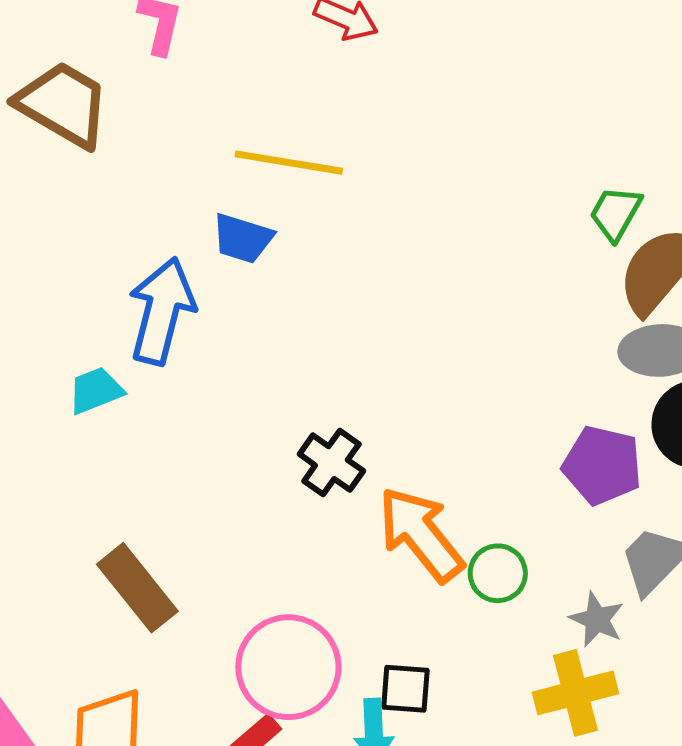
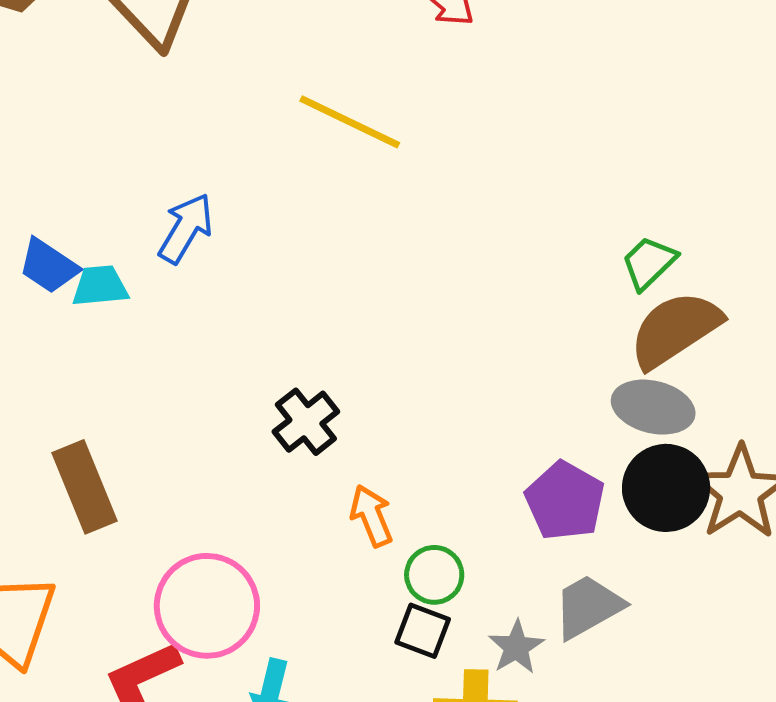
blue trapezoid: (243, 238) -> (49, 266), moved
blue arrow: (162, 311) -> (186, 228), size x0.7
orange arrow: (421, 534) -> (371, 516), size x0.6
black square: (405, 689) -> (423, 631), moved

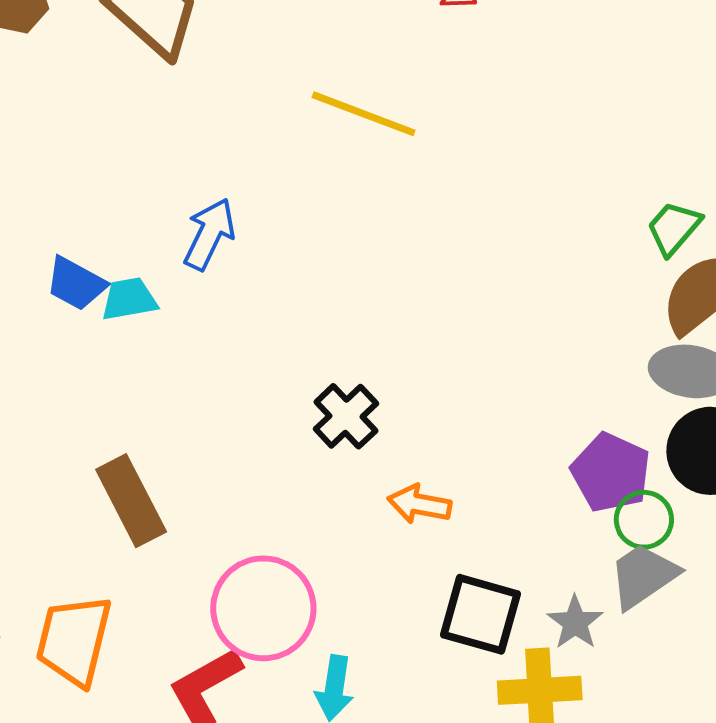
orange arrow: (371, 516) -> (419, 504), turned -52
green circle: (434, 575) -> (644, 520), moved
black square: (423, 631) -> (480, 614), size x1.5

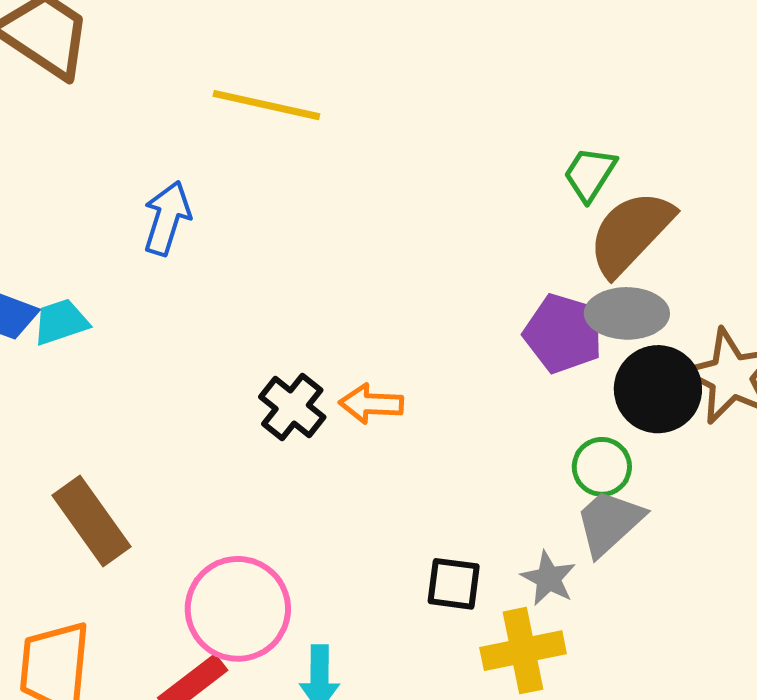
blue arrow: (209, 234) -> (167, 218), moved
purple pentagon: (611, 472) -> (563, 333), moved
orange arrow: (419, 504) -> (371, 404), moved
black square: (480, 614) -> (454, 584), size x0.7

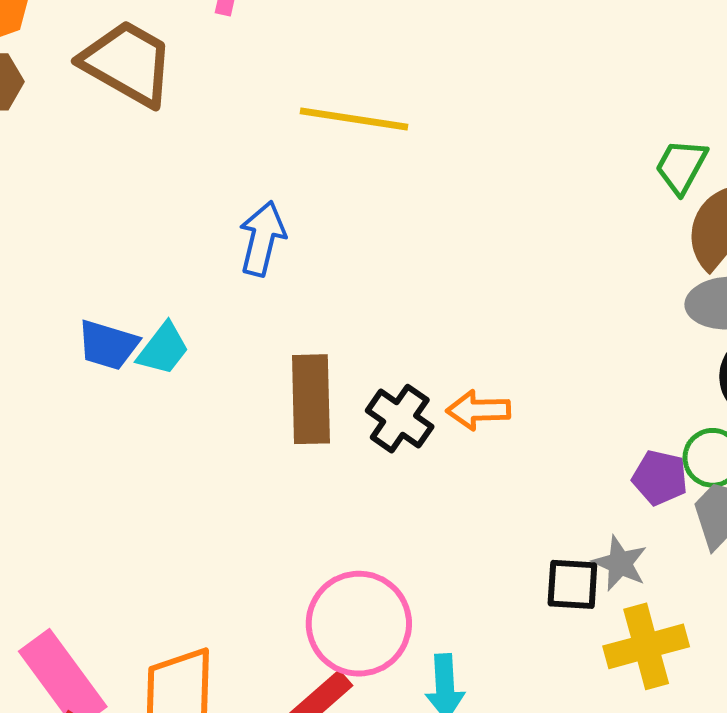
cyan trapezoid: (61, 322) -> (163, 349), turned 150
purple pentagon: (563, 333) -> (660, 478), moved, size x0.7
brown rectangle: (92, 521) -> (311, 399), moved, turned 38
gray star: (548, 578) -> (620, 563), moved

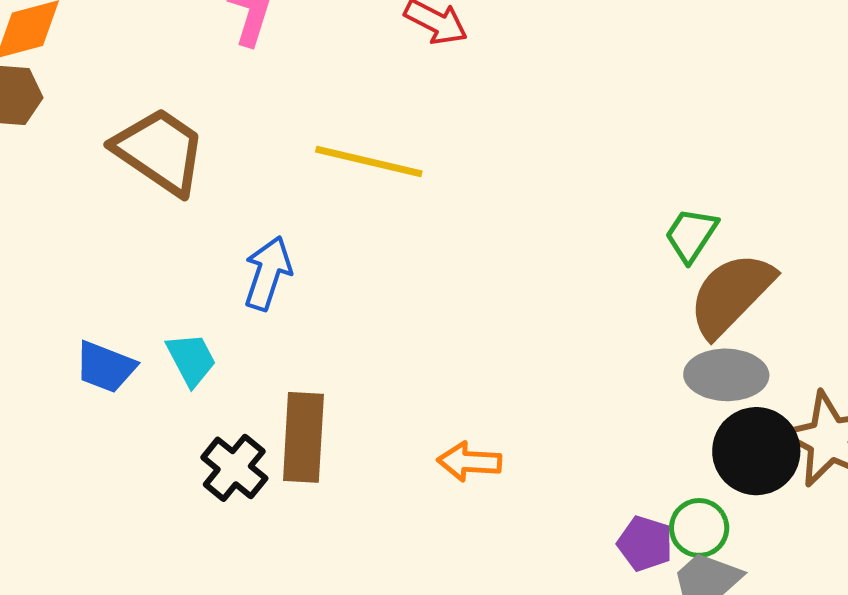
brown trapezoid: (128, 63) -> (160, 151), moved
cyan trapezoid: (163, 349) -> (191, 359), moved, turned -70
black cross: (400, 419) -> (234, 468), moved

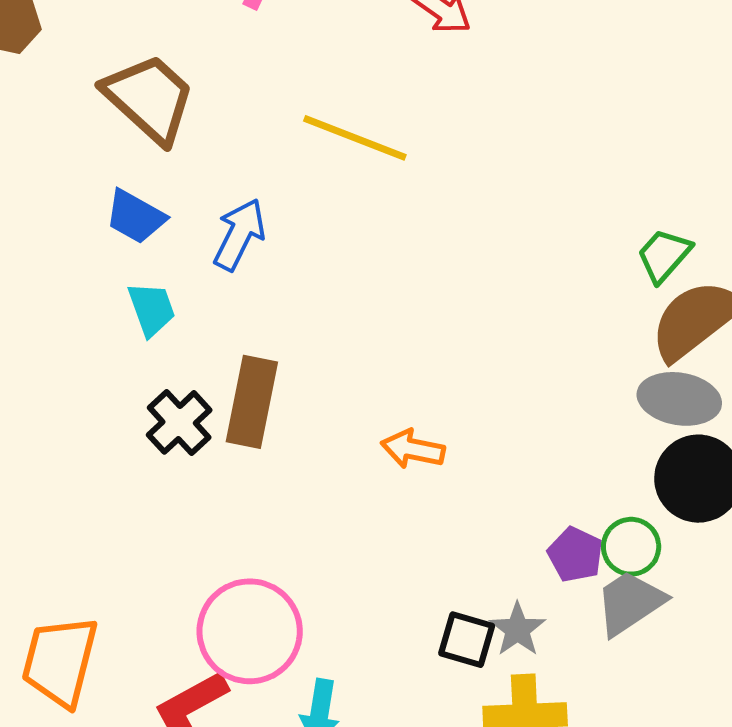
blue trapezoid: (105, 367) -> (135, 217), moved

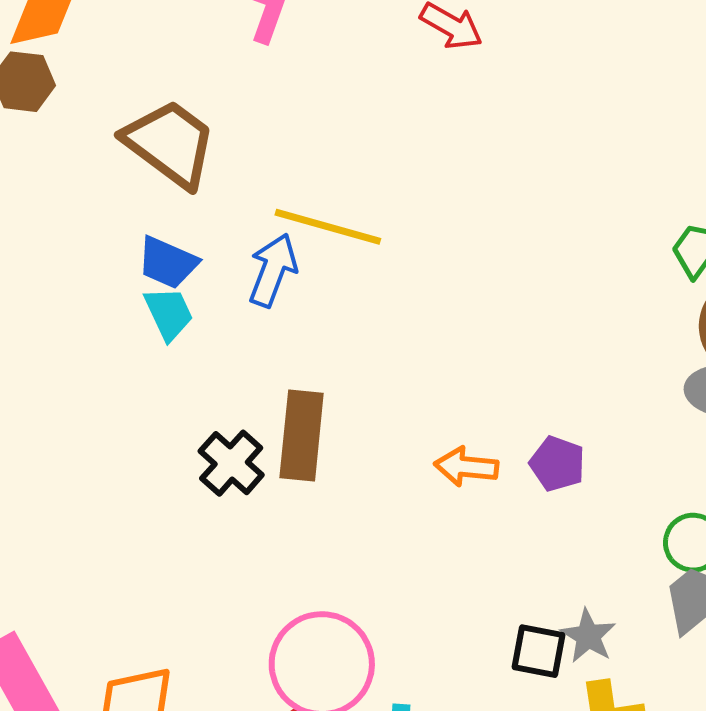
yellow line: (355, 138) -> (328, 227), moved
cyan trapezoid: (152, 309) -> (169, 313), moved
purple pentagon: (575, 555) -> (557, 464), moved

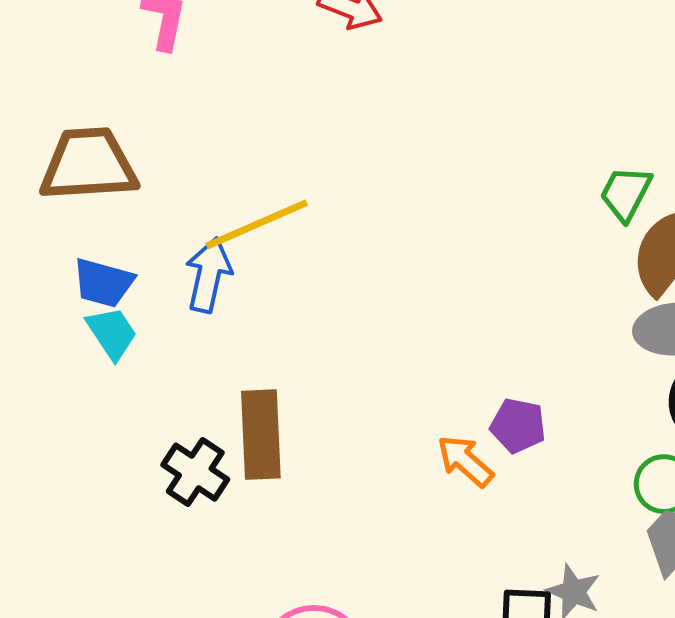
brown trapezoid: (170, 143) -> (88, 165), turned -32
yellow line: (328, 227) -> (257, 224), turned -31
orange arrow: (466, 467) -> (465, 461), moved, turned 44

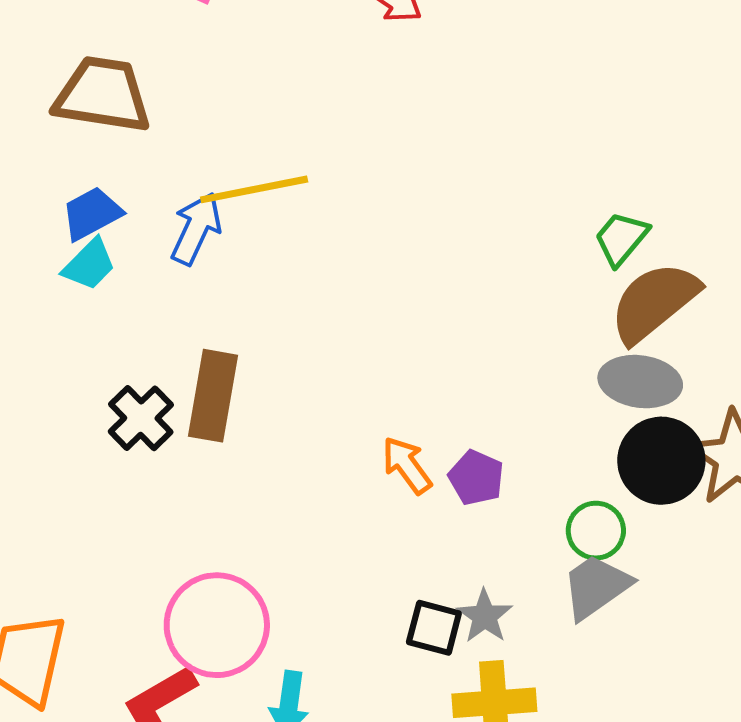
blue trapezoid: (103, 283) -> (92, 214), turned 124
cyan trapezoid: (112, 333) -> (89, 264), turned 66
purple pentagon: (518, 426) -> (476, 478), moved

